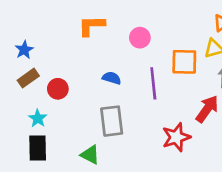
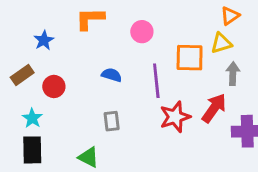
blue star: (24, 50) -> (44, 40), moved
gray rectangle: (112, 121) -> (112, 121), size x0.6
red star: (176, 137) -> (175, 117), moved

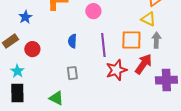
yellow triangle: (221, 43) -> (148, 19), turned 42
orange square: (190, 58) -> (131, 40), moved
blue semicircle: (112, 75) -> (72, 41), turned -104

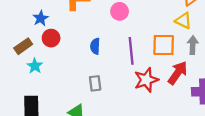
red circle: (32, 49) -> (51, 38), moved
cyan star: (17, 71) -> (35, 66), moved

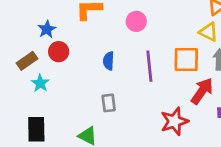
red star: (146, 80) -> (174, 121), moved

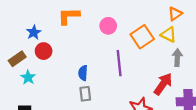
orange square: (186, 60) -> (142, 37), moved, turned -35
blue semicircle: (109, 61) -> (83, 73), moved

